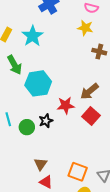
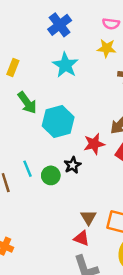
cyan star: (33, 36) -> (65, 65), moved
brown triangle: (41, 164) -> (88, 217), moved

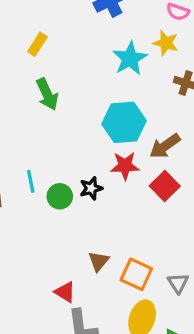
cyan star: (65, 65) -> (130, 58), moved
cyan hexagon: (58, 121) -> (124, 122), moved
red triangle: (82, 238) -> (65, 292), moved

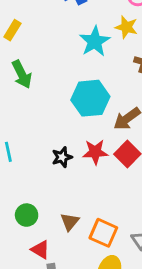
red star: (125, 166) -> (95, 152), moved
green circle: (60, 196) -> (27, 215), moved

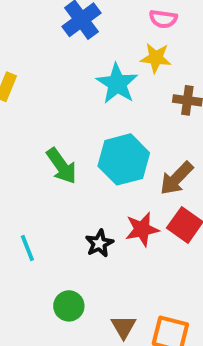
green arrow: (22, 74) -> (62, 166), moved
green circle: (27, 215) -> (69, 306), moved

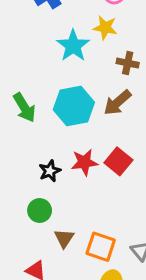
brown arrow: (177, 178) -> (117, 103), moved
green circle: (69, 306) -> (40, 210), moved

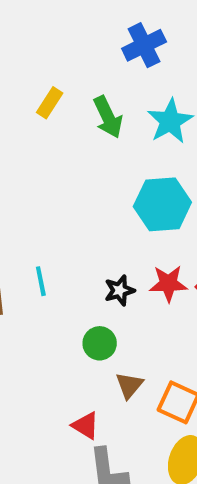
green arrow: (24, 108) -> (108, 117), moved

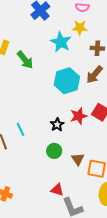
green arrow: (108, 117) -> (25, 60), moved
brown triangle: (129, 385) -> (78, 159), moved

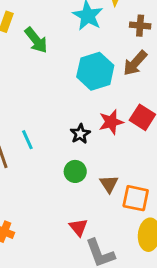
red triangle: (57, 190) -> (78, 227), turned 32

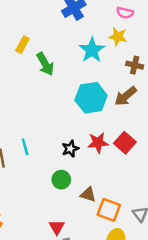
brown triangle: (109, 184) -> (88, 194), turned -49

